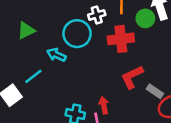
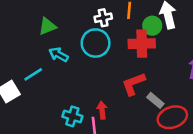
green triangle: (26, 30) -> (47, 26), moved
cyan circle: (77, 34) -> (96, 43), moved
red cross: (121, 39) -> (142, 44), moved

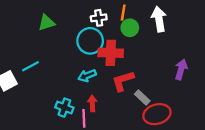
green circle: (152, 26) -> (130, 28), moved
red cross: (142, 44) -> (111, 53), moved
cyan arrow: (59, 55) -> (87, 76), moved, turned -54

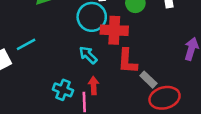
cyan arrow: (87, 76) -> (88, 55), turned 66
red L-shape: (123, 81) -> (127, 61), turned -70

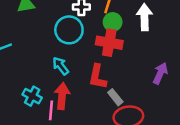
red cross: (114, 30) -> (109, 43), moved
red arrow: (94, 86) -> (62, 96), size x1.5

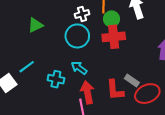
red L-shape: (97, 77) -> (115, 90), moved
cyan cross: (32, 96) -> (56, 79), moved

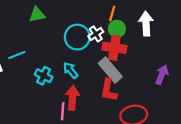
white cross: (82, 14) -> (96, 34), moved, turned -32
gray rectangle: (132, 80) -> (110, 70), moved, size x1.6
red L-shape: (115, 90) -> (109, 90), moved

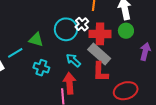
green triangle: (37, 15) -> (36, 40), moved, turned 35
green circle: (117, 29) -> (126, 31), moved
cyan arrow: (70, 70) -> (73, 60), moved

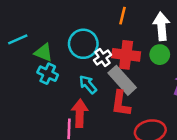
white cross: (82, 24) -> (103, 58), moved
cyan line: (15, 53) -> (18, 39), moved
cyan cross: (41, 68) -> (48, 74), moved

